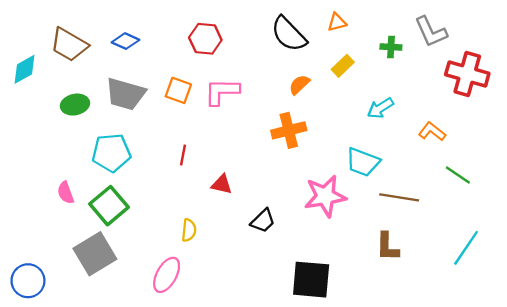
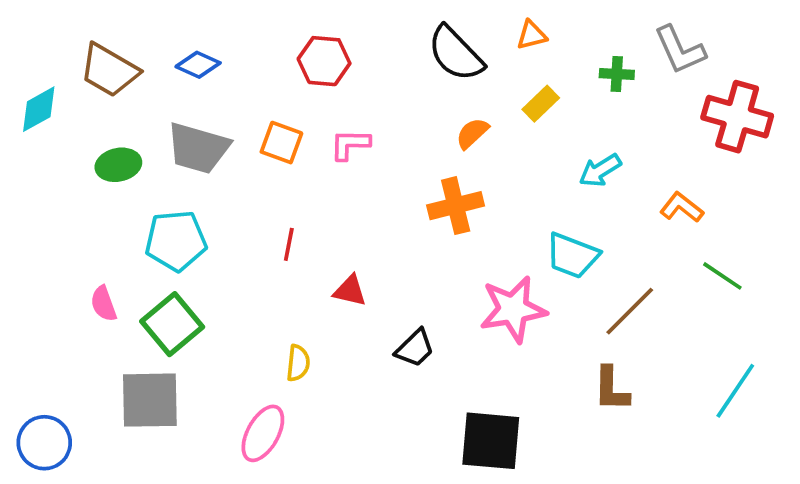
pink L-shape: (222, 92) -> (350, 144), size x0.7
brown line: (399, 197) -> (630, 311), turned -54
gray square: (95, 254) -> (150, 400), turned 30

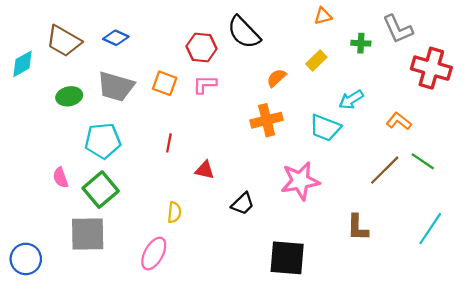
orange triangle: (532, 35) -> (323, 16), moved
black semicircle: (456, 54) -> (244, 32), moved
red hexagon: (324, 61) -> (201, 48), moved
cyan trapezoid: (572, 256) -> (325, 128), moved
brown line: (630, 311) -> (385, 170), moved

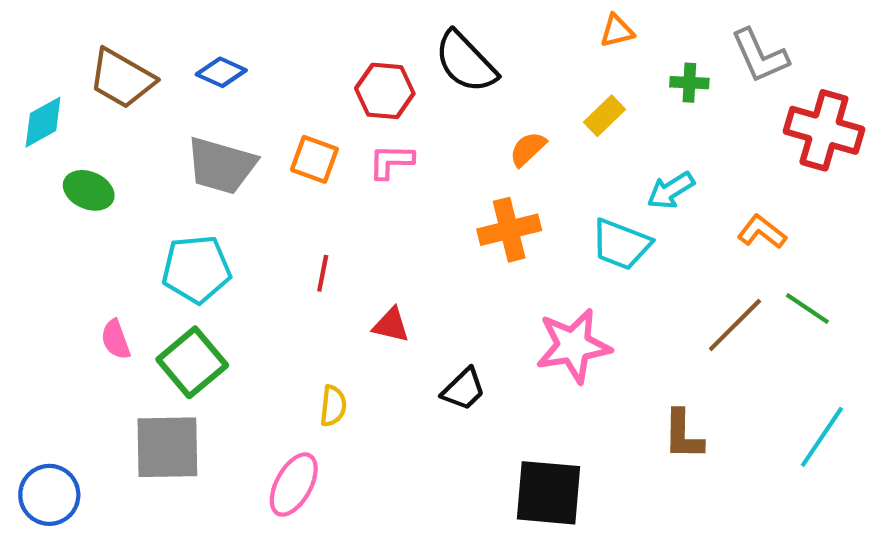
green ellipse: (69, 96) -> (89, 190), moved, turned 35

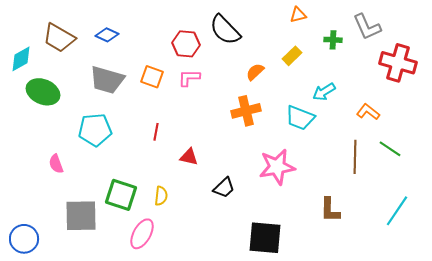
green ellipse: (89, 190) -> (43, 92), size x1.4
brown line: (735, 325) -> (355, 157), turned -44
green square: (192, 362) -> (121, 195), moved, turned -32

